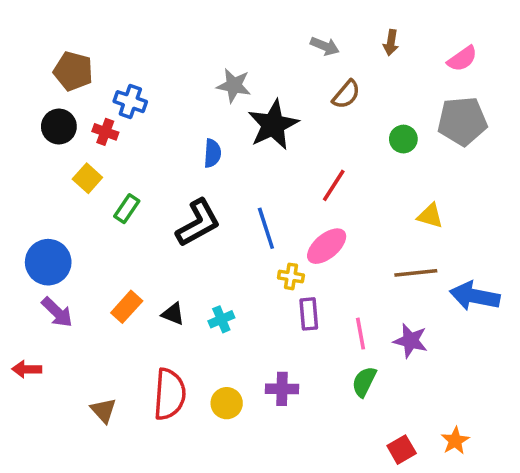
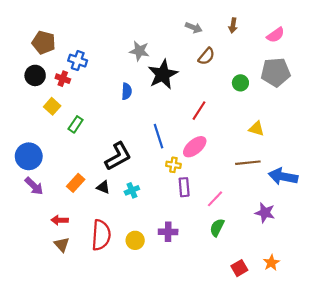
black L-shape: (198, 223) -> (118, 156), moved
pink line: (361, 334) -> (215, 199), turned 54
purple star: (410, 341) -> (265, 213), moved
red arrow: (27, 369) -> (60, 220), moved

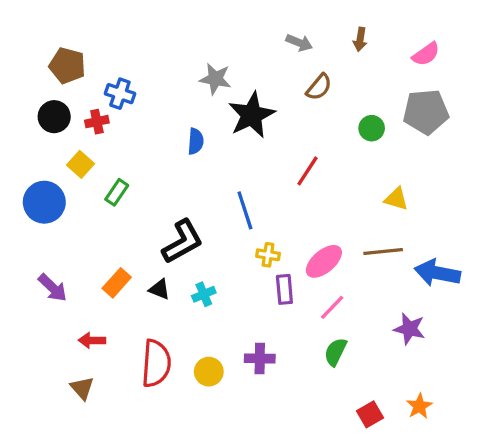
red cross: (63, 79) -> (97, 122), turned -32
pink ellipse: (195, 147) -> (324, 261), moved
blue circle: (29, 156) -> (44, 202), moved
brown triangle: (62, 245) -> (82, 388), moved

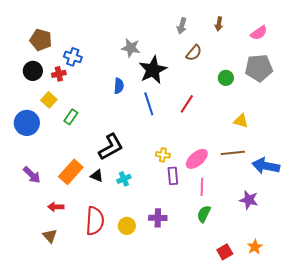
gray arrow: (299, 43) -> (182, 26), turned 84
blue line: (245, 210) -> (149, 104), moved
orange rectangle: (117, 283) -> (71, 172), size x1.4
pink line: (332, 307) -> (202, 187), turned -42

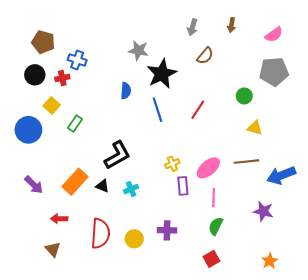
green circle: (226, 78) -> (244, 96), moved
yellow cross: (163, 155) -> (172, 164), turned -32
blue arrow: (266, 166) -> (281, 175), turned -32
red square: (225, 252) -> (211, 259), moved

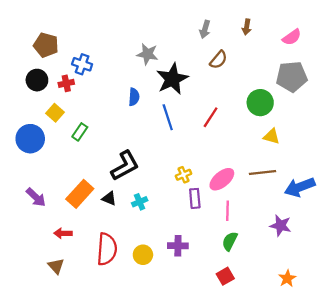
green circle: (244, 96) -> (260, 103), size x1.5

